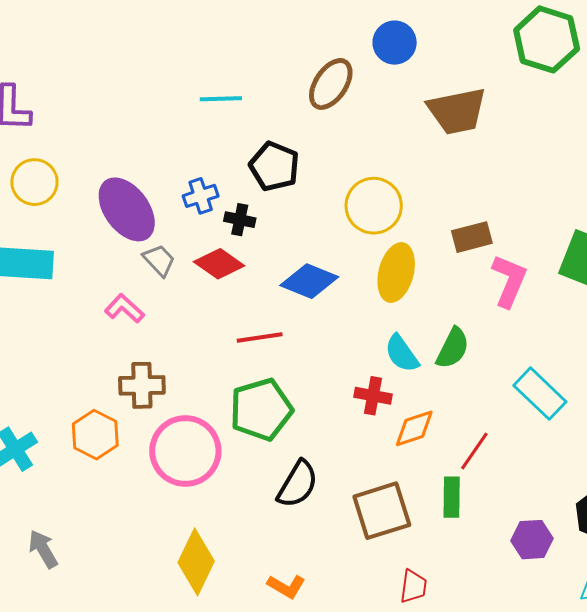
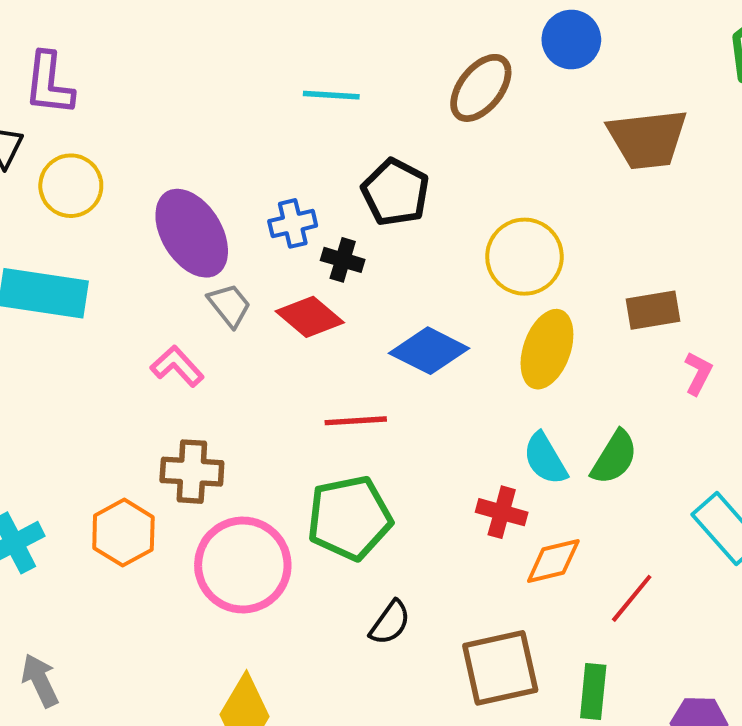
pink L-shape: (509, 281) -> (698, 373), size x0.6
black semicircle: (298, 484) -> (390, 623), size x0.7
green rectangle: (452, 497) -> (593, 691), moved

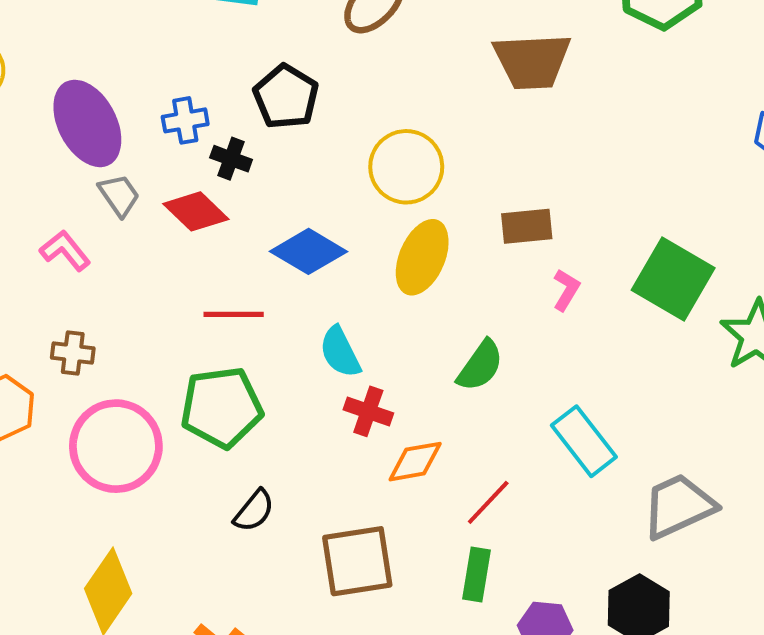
cyan semicircle: (545, 459) -> (340, 352), moved
brown cross: (192, 472) -> (73, 353), size x0.7
green rectangle: (593, 691) -> (477, 574), moved

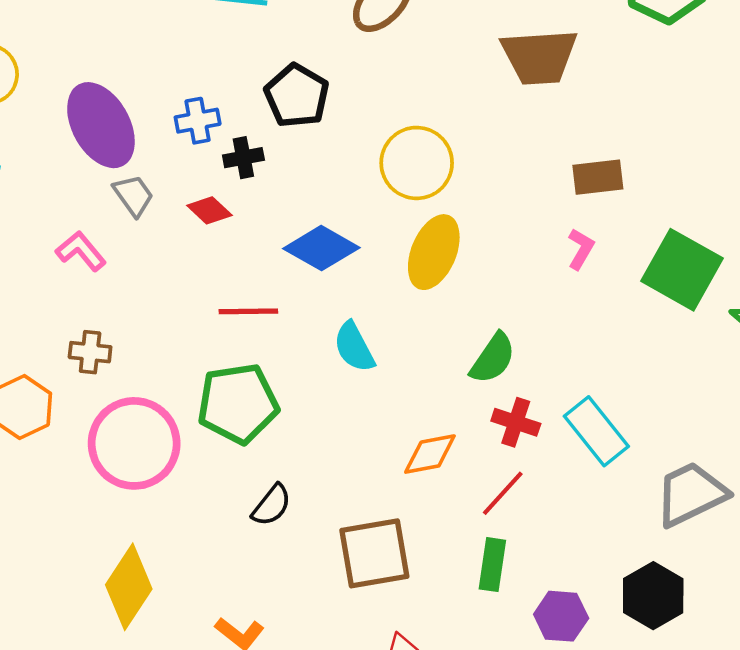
black cross: (231, 159) -> (243, 158), turned -30
red diamond: (196, 211) -> (209, 210), size x0.7
brown rectangle: (527, 226) -> (598, 177), moved
pink L-shape: (566, 290) -> (581, 249), moved
red cross: (368, 411) -> (516, 422), moved

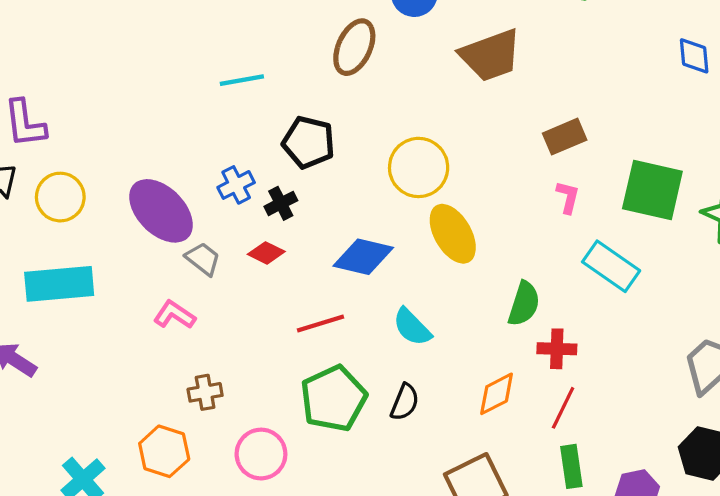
yellow ellipse: (434, 252) -> (453, 234), turned -36
cyan rectangle: (596, 431) -> (611, 266), moved
pink circle: (134, 443) -> (261, 454), size x0.7
black semicircle: (272, 505) -> (405, 402), moved

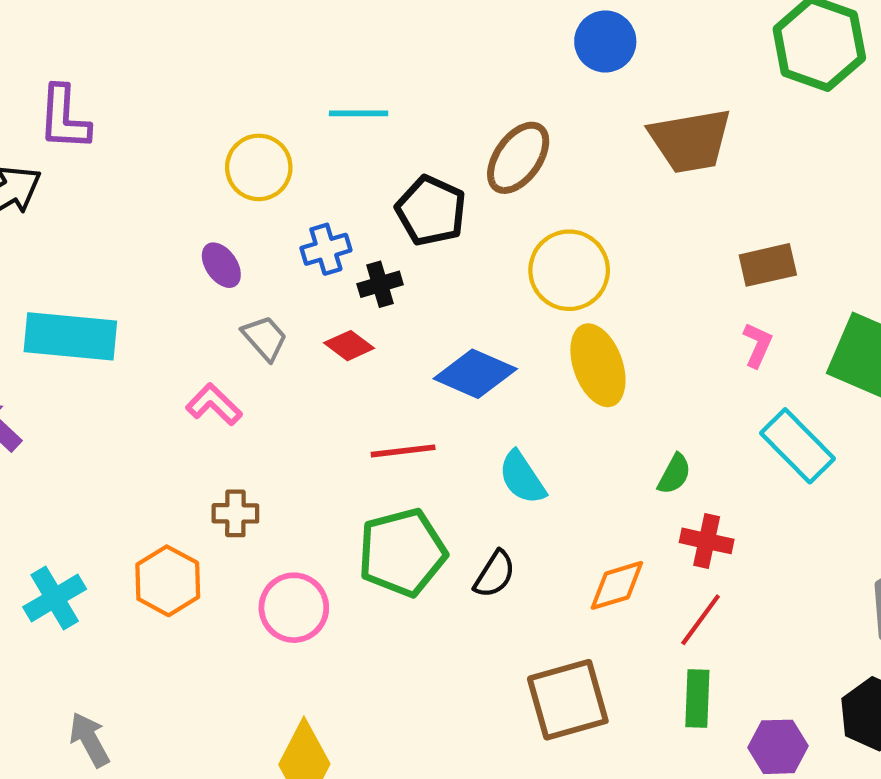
brown ellipse: (354, 47) -> (518, 158), moved
yellow circle: (60, 197) -> (259, 167), moved
purple ellipse: (161, 211) -> (221, 265), size x0.5
green semicircle: (524, 304) -> (674, 474), size x0.7

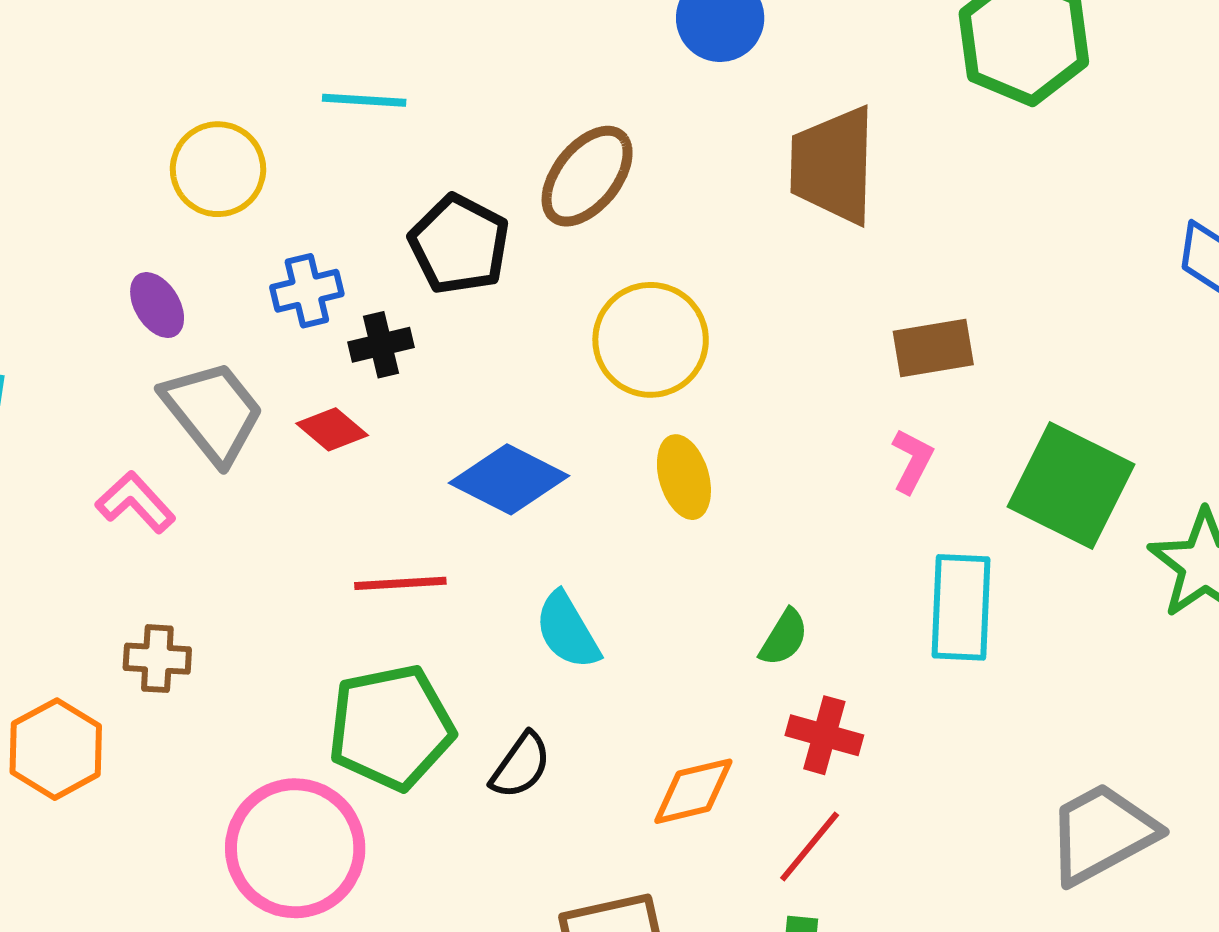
brown trapezoid: (690, 141) -> (833, 165), turned 98
gray trapezoid: (265, 338) -> (213, 412), size x1.6
yellow ellipse: (598, 365) -> (684, 477), size x0.7
cyan rectangle: (798, 446) -> (961, 607), turned 44
pink circle: (294, 608) -> (295, 848), moved, size x1.4

